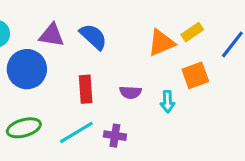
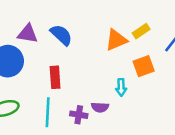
purple semicircle: (130, 92) -> (100, 107), moved
cyan line: (76, 132) -> (48, 112), turned -56

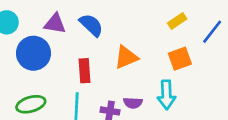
orange triangle: (116, 40) -> (126, 57), moved
cyan arrow: (121, 87) -> (166, 95), moved, size x1.5

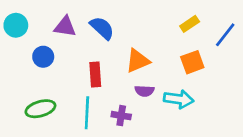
blue circle: (33, 53) -> (43, 57), size x0.6
cyan arrow: (166, 95) -> (179, 99), turned -80
purple semicircle: (133, 103) -> (144, 91), moved

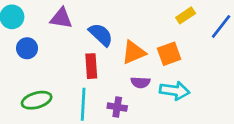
blue semicircle: (102, 28) -> (101, 35), moved
blue circle: (43, 57) -> (27, 48), moved
orange square: (192, 62) -> (169, 54), moved

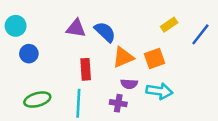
purple triangle: (61, 18) -> (76, 28), moved
blue semicircle: (101, 35) -> (105, 32), moved
purple cross: (117, 107) -> (118, 103), moved

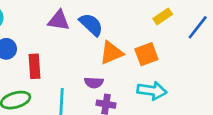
red rectangle: (86, 69) -> (34, 66), moved
purple semicircle: (129, 84) -> (94, 83), moved

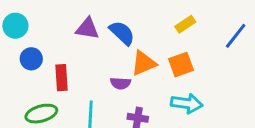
yellow rectangle: (163, 16) -> (185, 24), moved
purple semicircle: (94, 83) -> (121, 83), moved

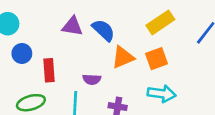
yellow rectangle: (185, 24) -> (160, 22), size x1.5
purple semicircle: (121, 83) -> (92, 79), moved

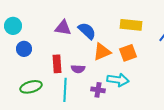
yellow rectangle: (160, 22) -> (131, 25), turned 40
red rectangle: (49, 70) -> (57, 64), moved
cyan arrow: (162, 94) -> (118, 80), moved

